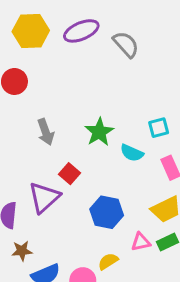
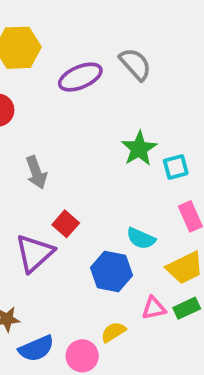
purple ellipse: (81, 31) -> (80, 77), moved
green star: (99, 132) -> (139, 149), moved
cyan semicircle: (132, 153) -> (141, 238), moved

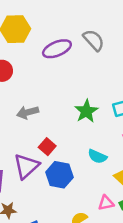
green star: (139, 149) -> (86, 111), moved
gray arrow: (36, 172) -> (28, 112), turned 95
blue hexagon: (112, 271) -> (59, 175), moved

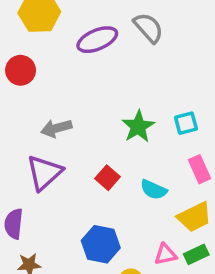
red square: (47, 147) -> (108, 178), moved
purple triangle: (26, 166) -> (44, 173), moved
blue hexagon: (59, 175) -> (101, 244), moved

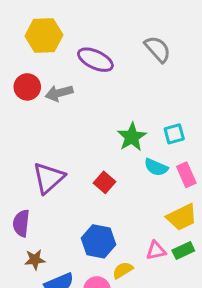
gray semicircle: (148, 28) -> (158, 49), moved
purple ellipse: (97, 40) -> (95, 60), turned 48
gray arrow: (56, 128) -> (59, 93), moved
cyan semicircle: (154, 190) -> (156, 167), moved

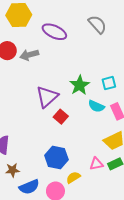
purple triangle: (48, 178) -> (47, 97), moved

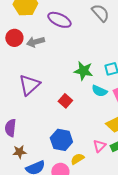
green star: (80, 85) -> (83, 71), turned -30
purple triangle: (47, 97) -> (29, 85), moved
pink triangle: (96, 164) -> (99, 146), turned -32

